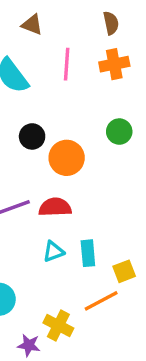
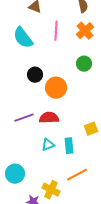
orange cross: (114, 64) -> (85, 31), turned -30
green circle: (119, 132) -> (84, 64), moved
yellow square: (124, 271) -> (91, 129), moved

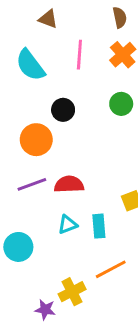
black circle: (35, 75) -> (63, 110), moved
orange circle: (56, 88) -> (36, 140), moved
cyan circle: (15, 174) -> (18, 247), moved
yellow cross: (51, 190) -> (72, 292), turned 36

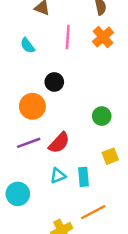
cyan semicircle: (30, 65) -> (28, 45), size x0.6
green circle: (121, 104) -> (102, 116), moved
red semicircle: (69, 184) -> (59, 143), turned 135

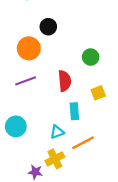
red semicircle: (59, 143) -> (65, 81), moved, turned -48
cyan triangle: (58, 176) -> (57, 132), moved

